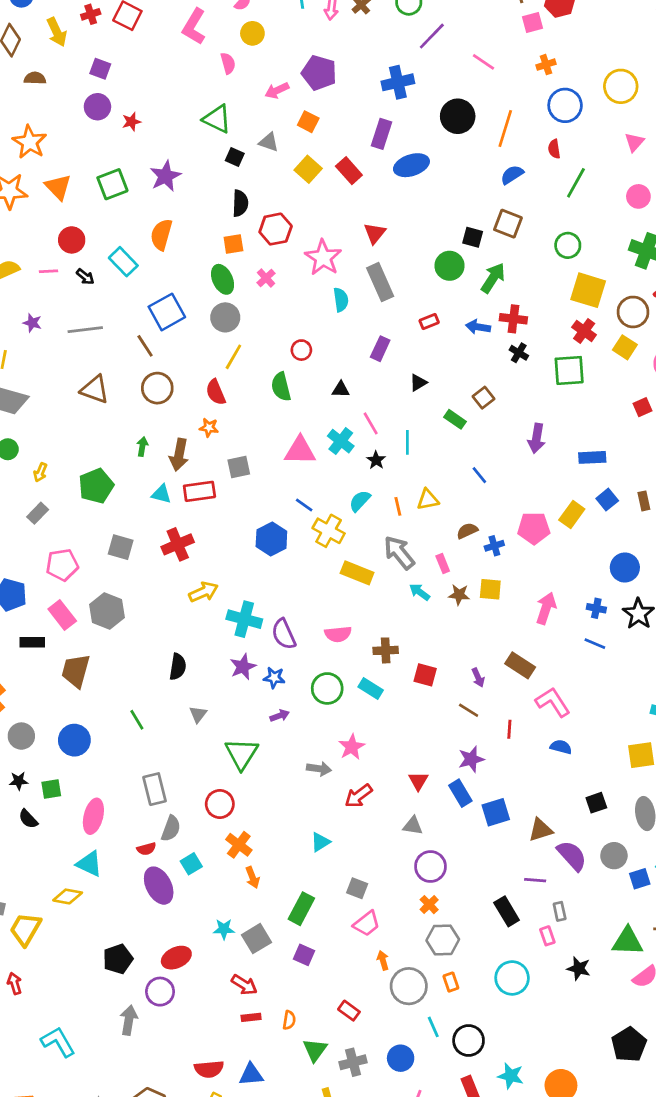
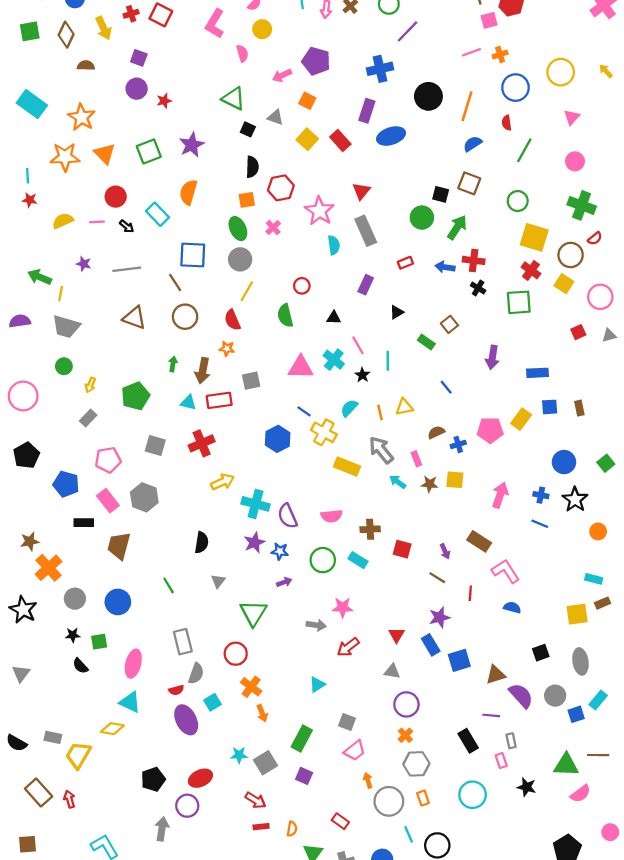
pink line: (483, 62) -> (471, 52), moved, turned -54
blue square: (167, 312) -> (193, 255), turned 32
blue square: (607, 500) -> (550, 407), turned 35
pink star: (352, 747) -> (343, 607), turned 30

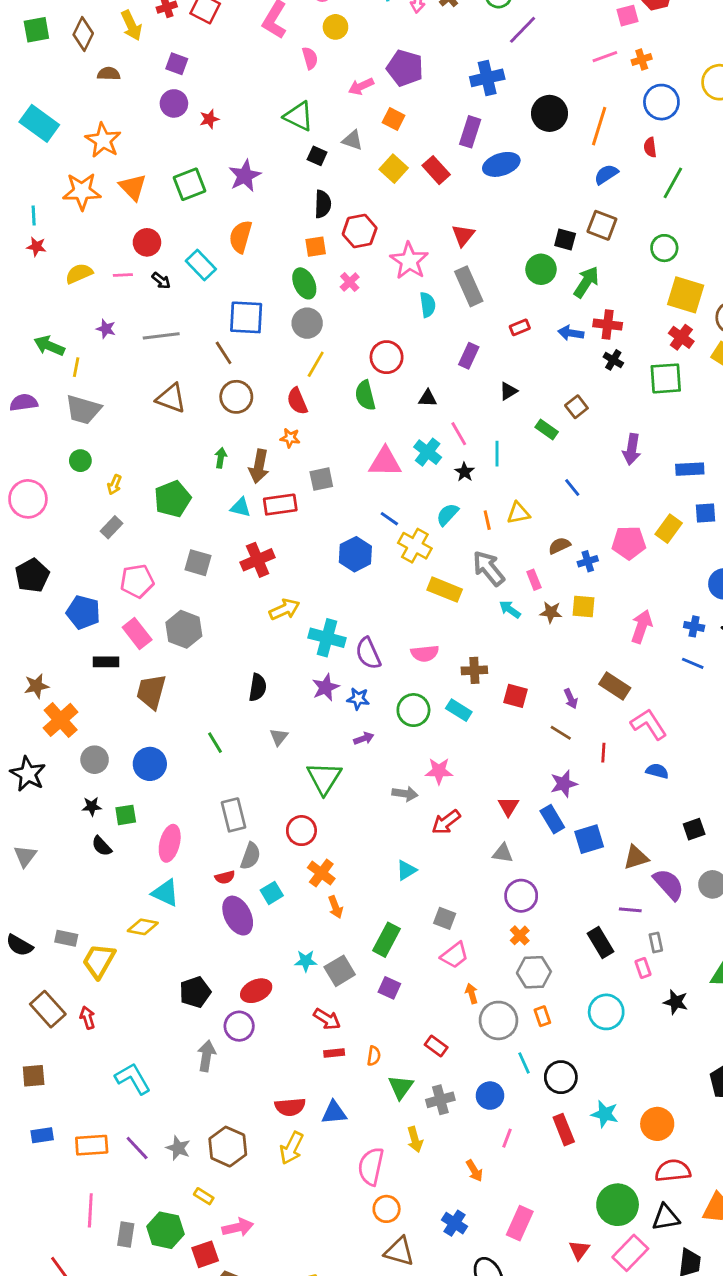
red circle: (302, 286) -> (387, 357), size x1.5

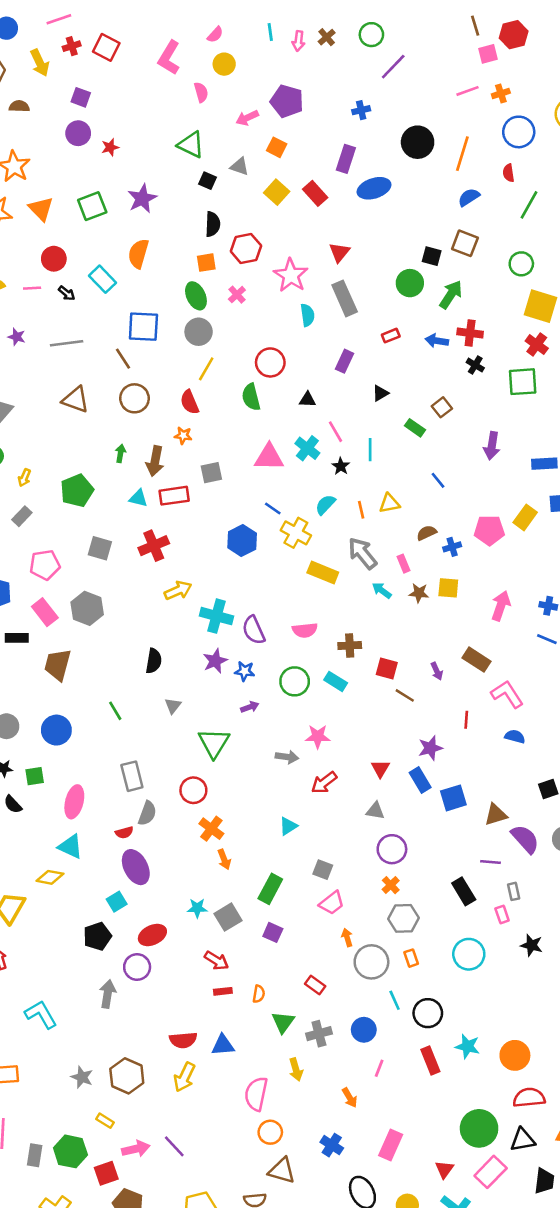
blue cross: (487, 78) -> (361, 110), size x0.6
brown line: (561, 733) -> (405, 695), moved
cyan square: (272, 893) -> (117, 902), moved
purple line: (137, 1148) -> (174, 1146), moved

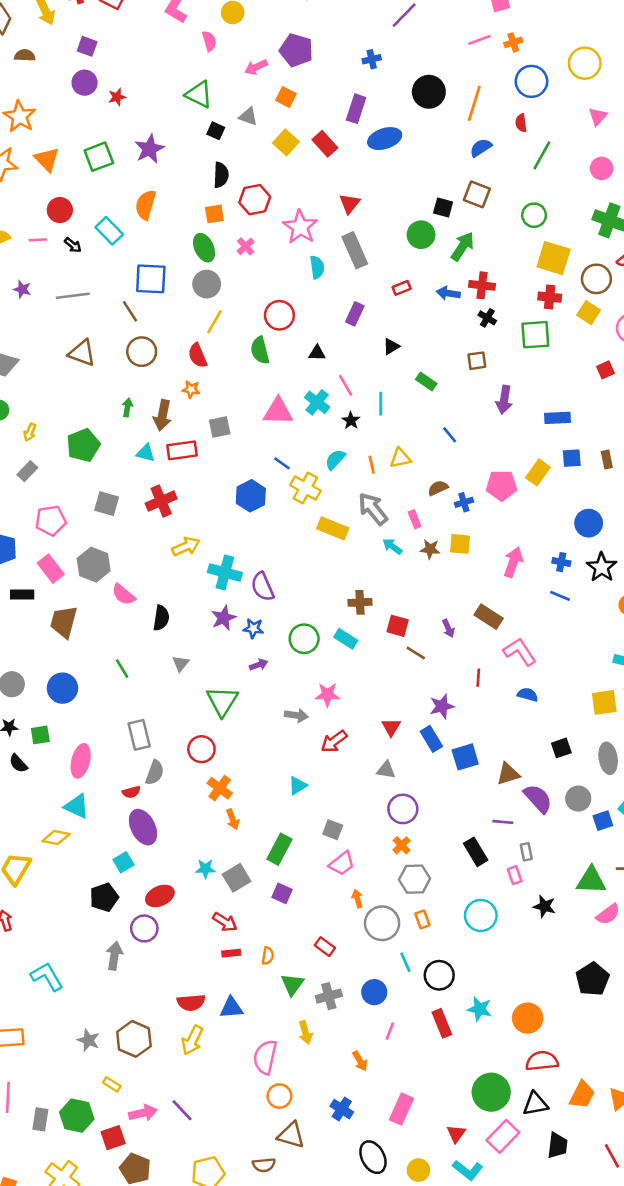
red cross: (537, 345) -> (550, 297), turned -30
brown square: (442, 407) -> (477, 361), moved, turned 30
pink semicircle: (305, 630) -> (124, 595), moved, turned 45

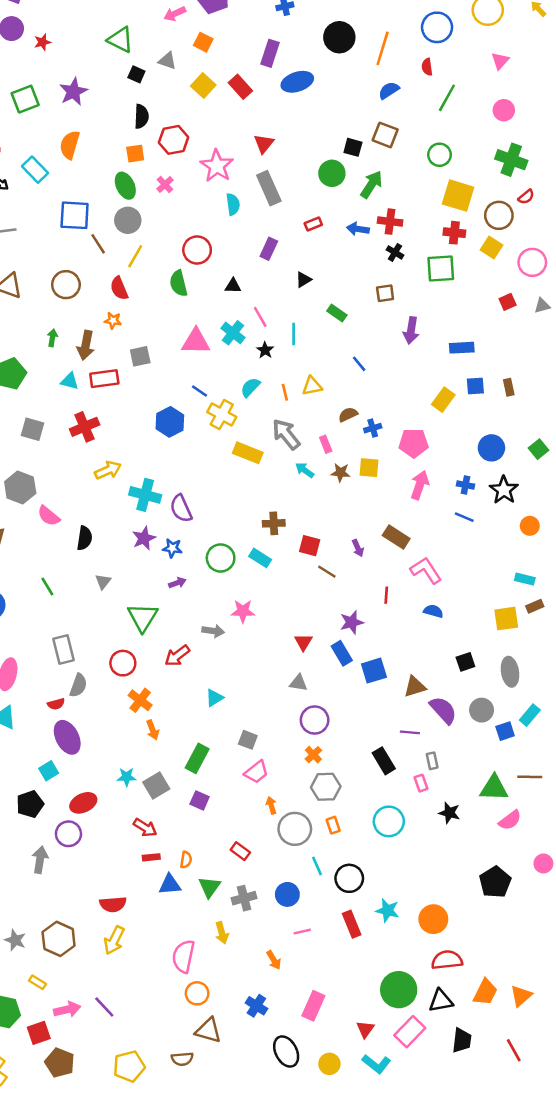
brown line: (130, 311) -> (98, 244), moved
pink pentagon: (502, 485) -> (414, 443), moved
red arrow: (334, 741) -> (177, 656), moved
blue triangle: (231, 1008) -> (170, 885), moved
pink line: (390, 1031) -> (302, 932), turned 56

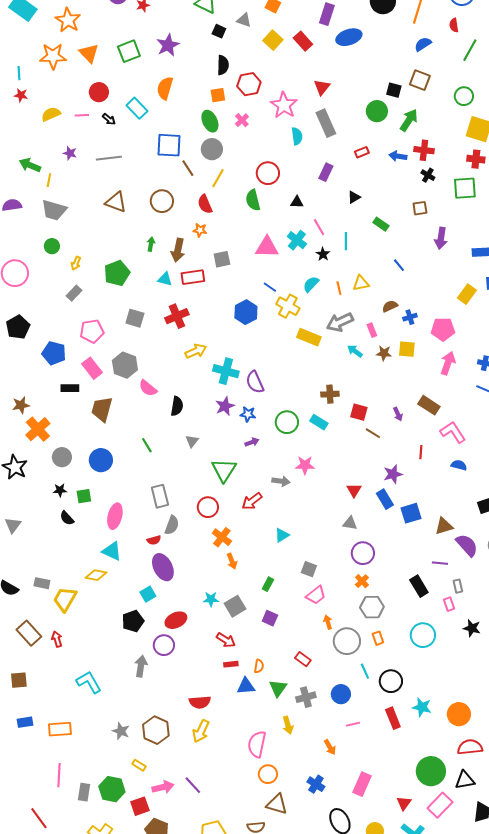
gray arrow: (286, 434) -> (340, 322), turned -76
green rectangle: (197, 758) -> (268, 584), size x0.6

